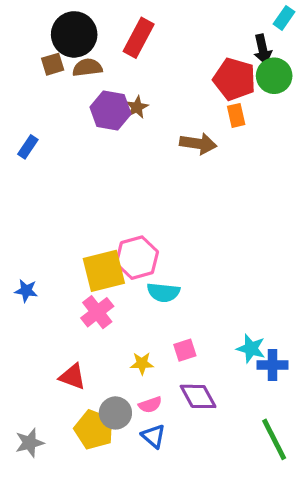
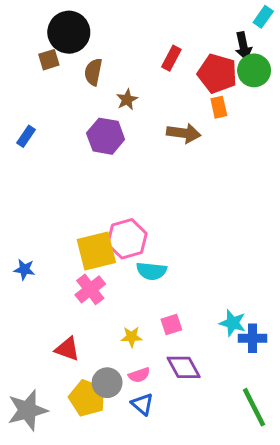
red rectangle: (139, 38) -> (171, 58), moved, size x0.7
brown semicircle: (87, 68) -> (93, 72), moved, turned -72
purple hexagon: (111, 110) -> (106, 136), moved
gray star: (30, 443) -> (27, 410), size x1.5

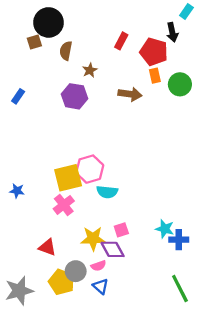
green circle: (254, 70) -> (180, 84), moved
yellow star: (132, 337) -> (93, 239), size x1.6
purple diamond: (184, 367) -> (113, 249), moved

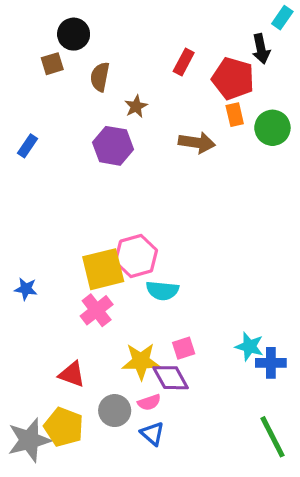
black circle: (49, 22) -> (74, 34), size x0.7
yellow pentagon: (62, 282) -> (64, 427), moved

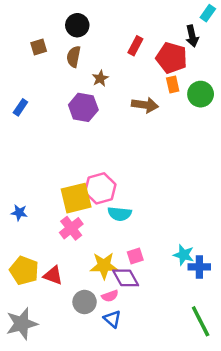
black circle: (74, 34) -> (77, 25), moved
yellow pentagon: (64, 427) -> (24, 271), moved

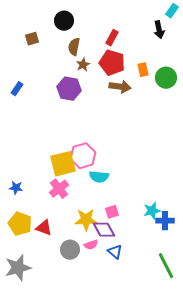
brown semicircle: (74, 57) -> (74, 47), moved
red pentagon: (172, 58) -> (112, 63), moved
blue star: (19, 213) -> (16, 188), moved
cyan star: (184, 255) -> (152, 211), turned -30
blue triangle: (112, 319) -> (115, 252), moved

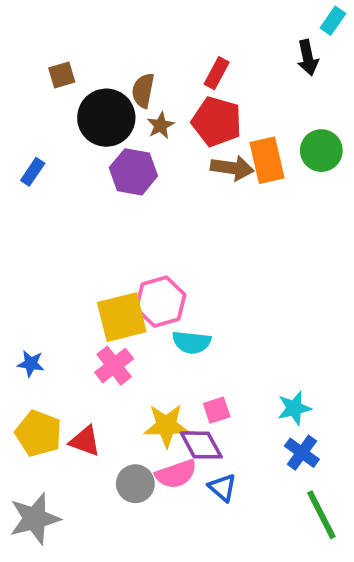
black circle: (64, 21) -> (106, 118), moved, size x1.5
orange rectangle: (143, 70) -> (267, 160), moved, size x1.6
blue cross: (165, 221) -> (302, 453), moved, turned 36
pink semicircle: (91, 245) -> (176, 474), size x1.5

